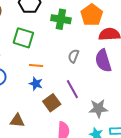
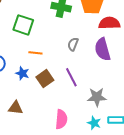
blue star: (36, 84) -> (22, 73), moved
brown square: (52, 103) -> (45, 79), moved

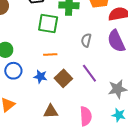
green square: (23, 25) -> (48, 23), moved
brown triangle: (16, 108) -> (51, 111), moved

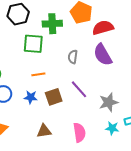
brown square: (63, 78) -> (54, 97), turned 30

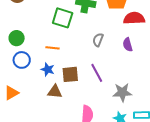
purple semicircle: (103, 55) -> (128, 45), size x0.6
orange line: (38, 74) -> (53, 48), moved
brown triangle: (44, 131) -> (55, 92), moved

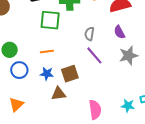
purple line: (97, 73) -> (94, 55), moved
gray star: (122, 92) -> (128, 55), moved

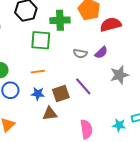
purple semicircle: (119, 32) -> (101, 53), moved, turned -104
gray semicircle: (89, 34) -> (80, 54), turned -88
purple line: (94, 55) -> (83, 86), moved

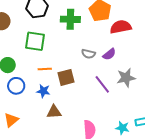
green square: (41, 40) -> (35, 41), moved
purple line: (83, 86) -> (102, 84), moved
brown square: (61, 94) -> (66, 77), moved

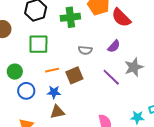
red semicircle: (121, 27) -> (121, 18), turned -115
gray semicircle: (88, 54) -> (85, 50), moved
brown triangle: (54, 112) -> (57, 112), moved

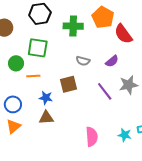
orange line: (52, 70) -> (33, 76), moved
green circle: (15, 72) -> (16, 63), moved
blue circle: (26, 91) -> (13, 104), moved

